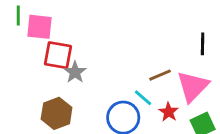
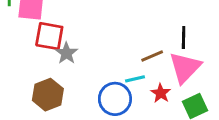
black line: (203, 44) -> (184, 37), moved
cyan line: (143, 98) -> (135, 79), turned -54

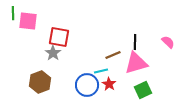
red square: (49, 36) -> (59, 37), moved
pink triangle: (185, 67) -> (136, 63), turned 30
red star: (161, 93) -> (109, 84), moved

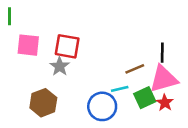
pink square: (28, 21) -> (28, 45), moved
red star: (109, 84) -> (165, 103), moved
green square: (143, 90) -> (145, 98), moved

